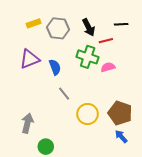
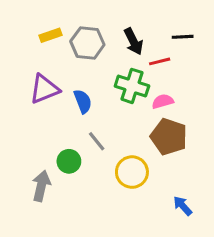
brown pentagon: (120, 113) -> (169, 137), moved
green circle: (46, 147) -> (69, 161), moved

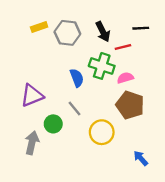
purple triangle: (44, 89) -> (32, 96), moved
blue semicircle: (83, 101) -> (77, 78), moved

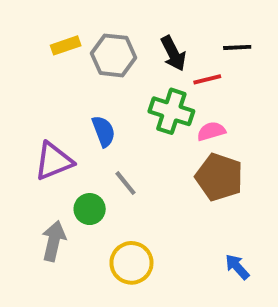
blue semicircle: (77, 78) -> (104, 131), moved
yellow circle: (102, 132) -> (131, 263), moved

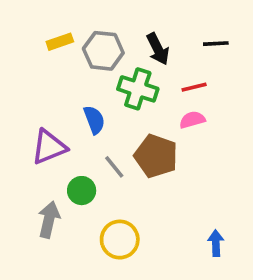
red line: (207, 79) -> (194, 87), moved
green cross: (171, 111) -> (138, 89), moved
brown pentagon: (219, 177) -> (156, 156), moved
blue arrow: (237, 267) -> (216, 243), turned 40

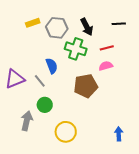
purple triangle: (49, 147) -> (15, 79), moved
brown pentagon: (156, 156) -> (86, 86), turned -30
gray line: (114, 167) -> (40, 81), moved

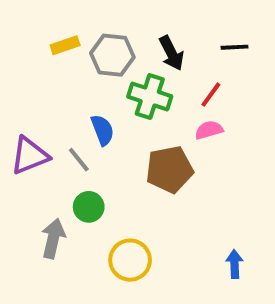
red line: (107, 48) -> (211, 95), turned -40

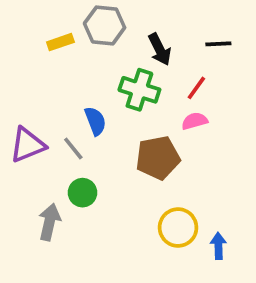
gray hexagon: (112, 55) -> (105, 26), moved
yellow circle: (130, 260) -> (178, 228), moved

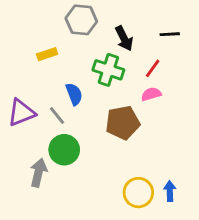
yellow rectangle: (60, 42) -> (47, 54), moved
green circle: (83, 193) -> (64, 150), size x1.4
yellow circle: (178, 228) -> (138, 193), moved

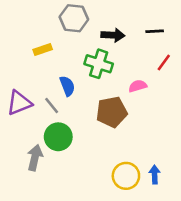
black arrow: (124, 38) -> (113, 35), turned -60
red line: (153, 68) -> (164, 63), moved

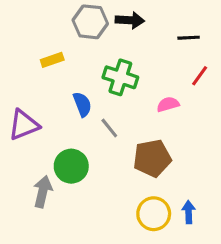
black arrow: (113, 35) -> (130, 20), moved
gray line: (52, 106) -> (109, 128), moved
brown pentagon: (112, 112) -> (152, 158), moved

